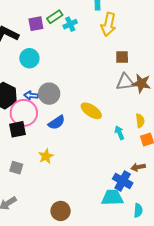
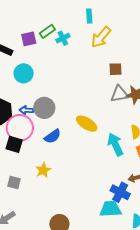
yellow arrow: (108, 24) -> (101, 37), turned 30
black square: (18, 129) -> (14, 144), turned 30
cyan arrow: (119, 133) -> (115, 144), size x1.6

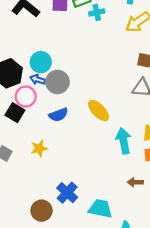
cyan circle: (24, 73) -> (41, 62), moved
pink circle: (20, 128) -> (26, 97), size x0.7
blue cross: (120, 192) -> (67, 193), moved

